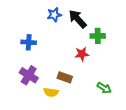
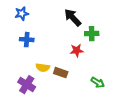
blue star: (54, 15) -> (22, 14), moved
purple cross: (29, 75) -> (27, 85), moved
yellow semicircle: (51, 92) -> (43, 68), moved

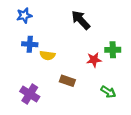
green cross: (92, 34) -> (113, 50), moved
red star: (77, 51) -> (94, 60), moved
yellow semicircle: (43, 68) -> (47, 55), moved

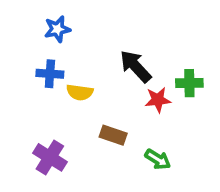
blue star: (24, 15) -> (57, 29), moved
black arrow: (81, 20) -> (135, 66), moved
green arrow: (108, 92) -> (158, 159), moved

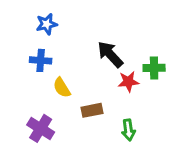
yellow semicircle: (80, 92) -> (62, 88), moved, turned 50
brown rectangle: (113, 135) -> (92, 110), turned -30
green arrow: (158, 159) -> (128, 130), turned 50

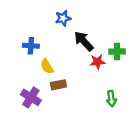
blue star: (47, 24) -> (63, 18), moved
brown rectangle: (92, 110) -> (58, 85), moved
green arrow: (128, 130) -> (111, 99), moved

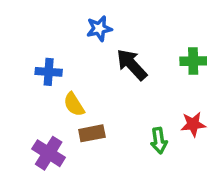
green cross: (117, 51) -> (193, 61), moved
red star: (98, 62) -> (193, 124), moved
green arrow: (111, 99) -> (159, 141), moved

